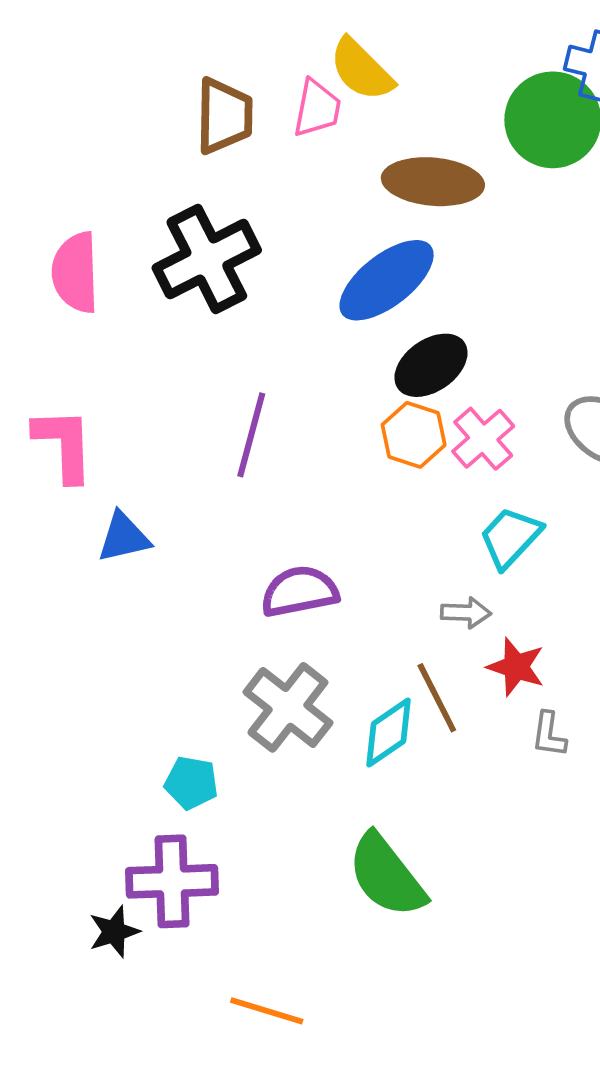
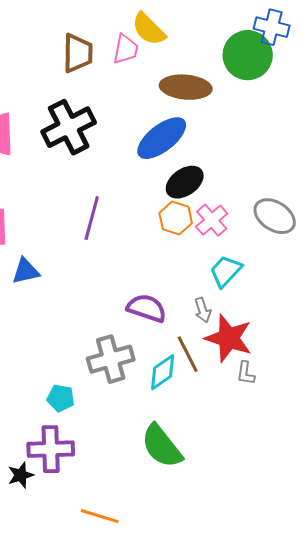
purple semicircle: (300, 591) -> (147, 308), moved, turned 30
gray arrow: (466, 613) -> (203, 310), turned 70
red star: (516, 667) -> (229, 338), size x1.6
gray cross: (288, 707) -> (111, 359), turned 36

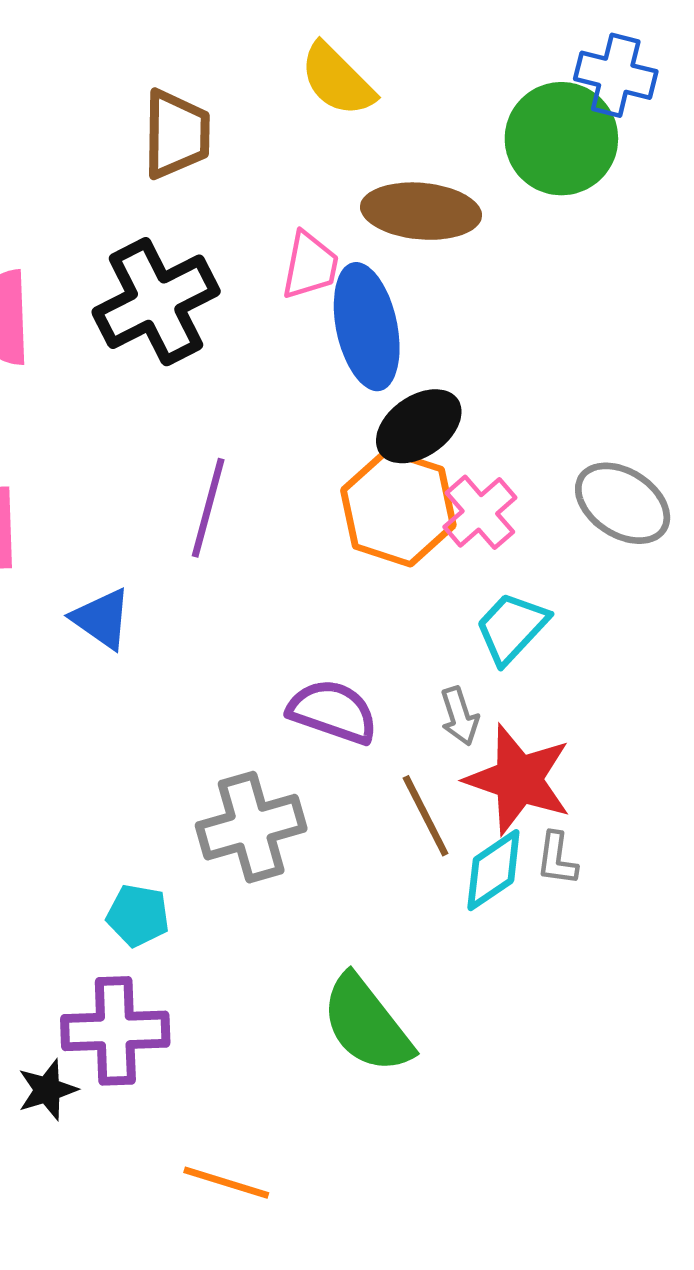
pink trapezoid: (126, 49) -> (310, 265), moved
blue ellipse: (162, 138) -> (367, 327), turned -64
orange hexagon: (176, 218) -> (398, 508), size x1.5
blue triangle: (26, 271) -> (102, 619), moved, turned 48
cyan diamond: (163, 372) -> (493, 870), moved

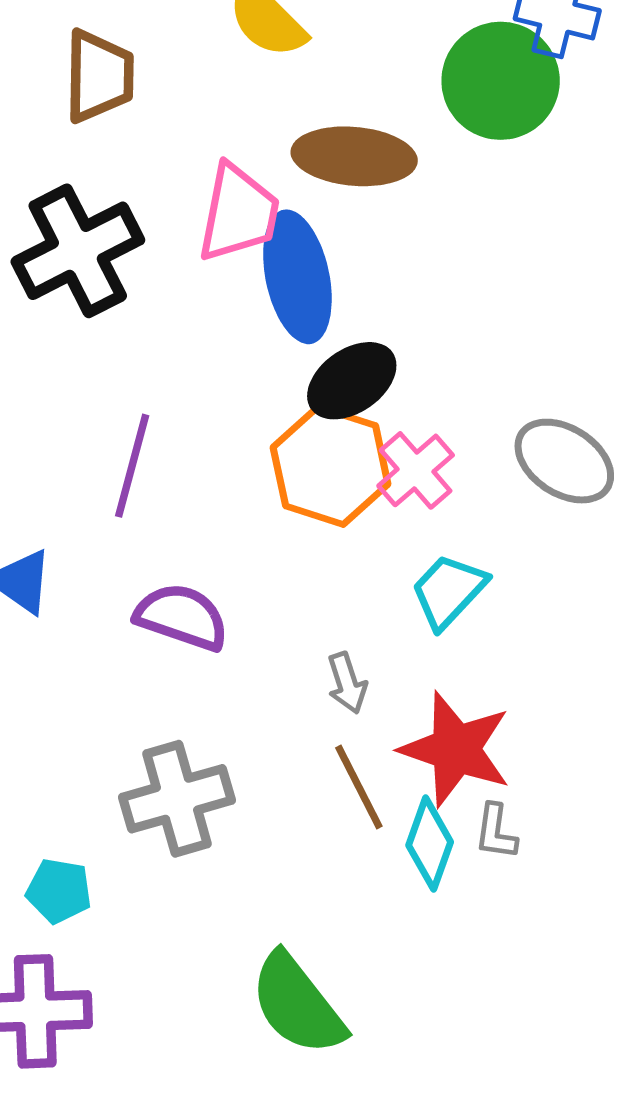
pink trapezoid: (310, 265) -> (238, 213), size x1.4
purple semicircle: (333, 712) -> (182, 617), moved
gray arrow: (460, 716) -> (347, 683), moved
cyan diamond: (493, 870) -> (430, 844), turned -36

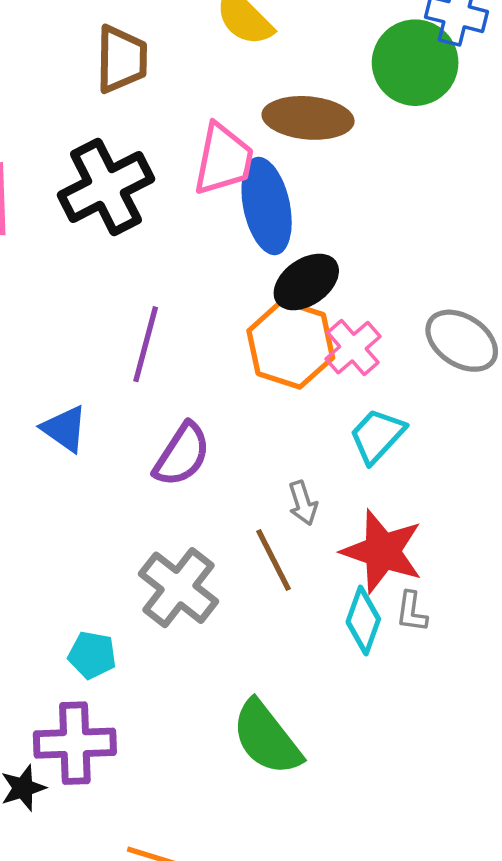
purple semicircle: (182, 617) -> (182, 455), turned 104
brown line: (359, 787) -> (273, 560), moved
gray cross: (177, 799) -> (179, 588), turned -36

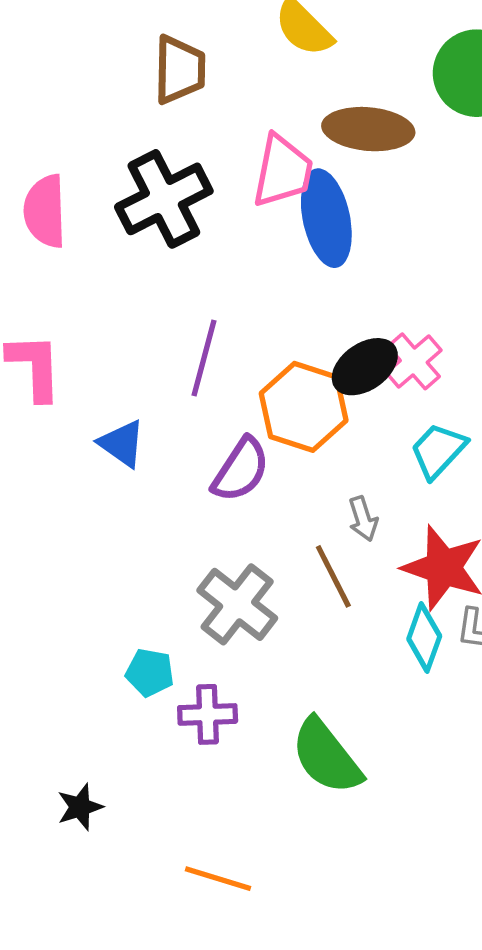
black ellipse: (306, 282) -> (365, 367), moved
orange hexagon: (291, 344) -> (304, 407), moved
purple cross: (75, 743) -> (208, 714), moved, size x0.7

